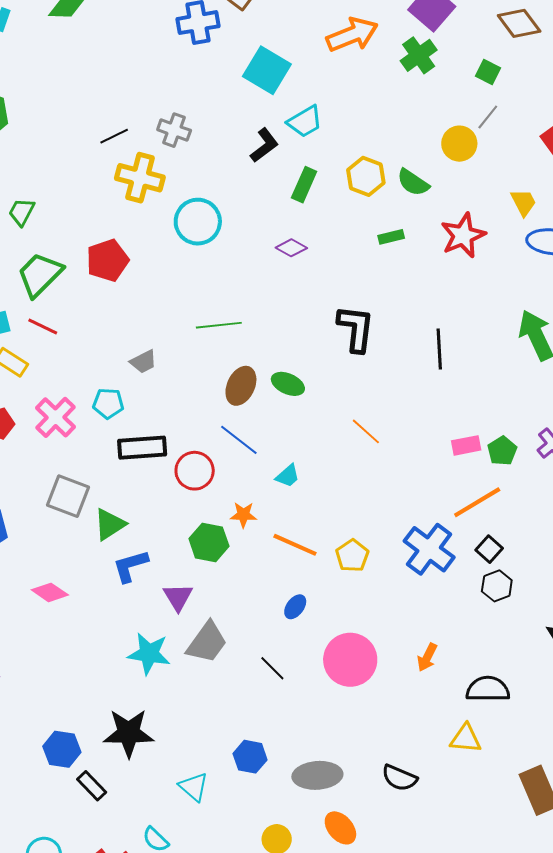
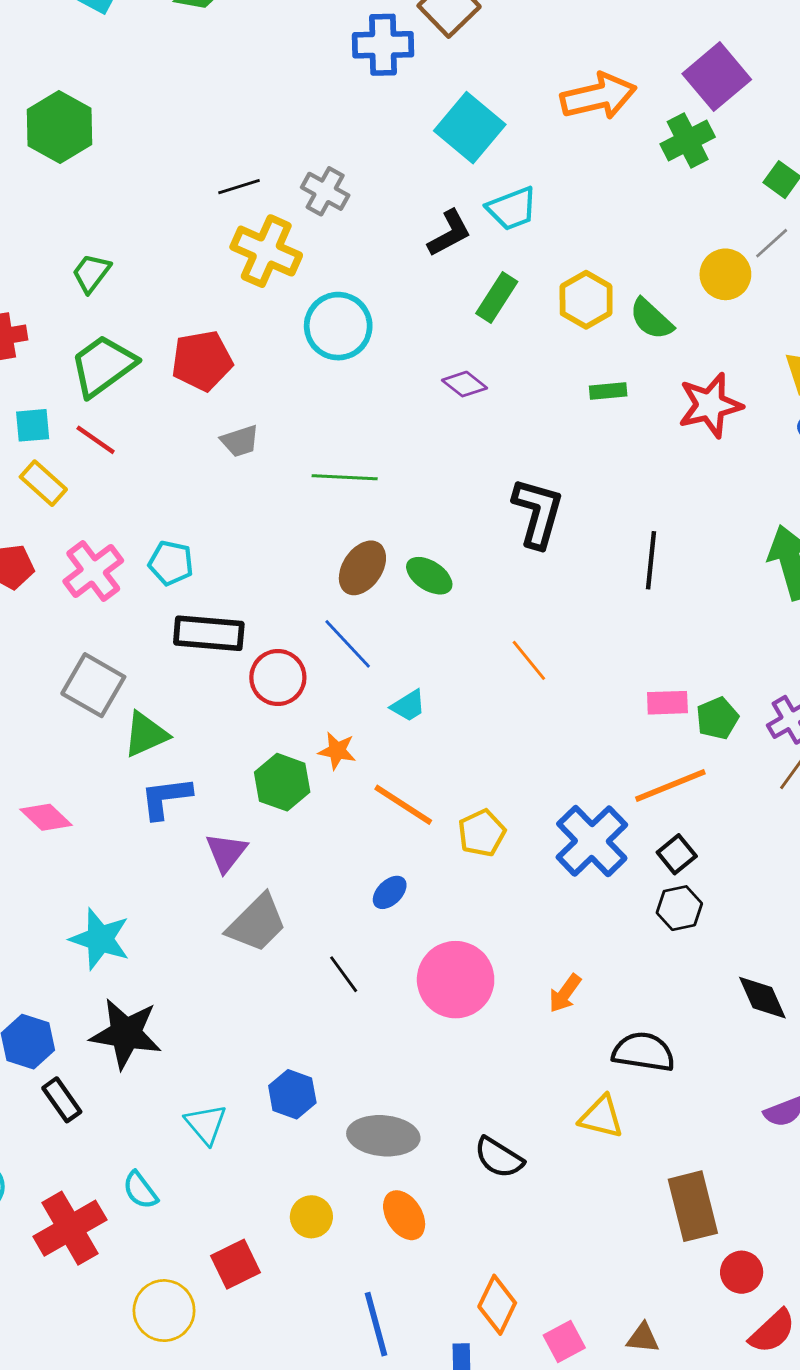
gray trapezoid: (143, 362) -> (240, 441), moved
cyan star: (149, 654) -> (100, 939), moved

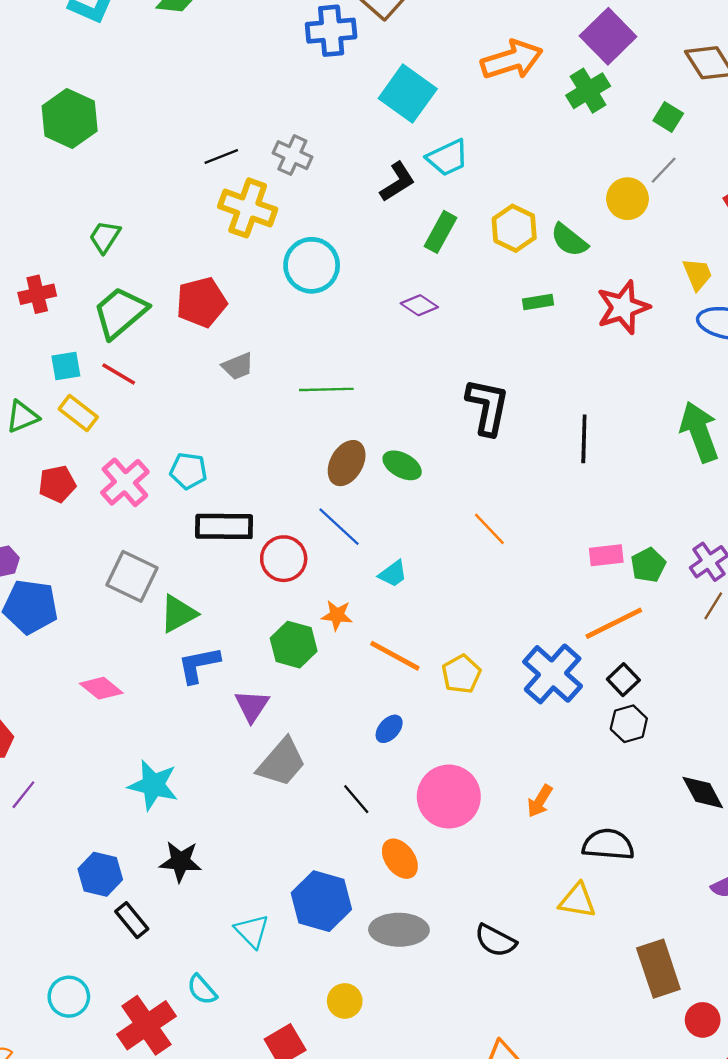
black star: (126, 1034) -> (180, 861), size x0.7
blue hexagon: (292, 1094) -> (321, 901), size x1.5
orange ellipse: (404, 1215) -> (400, 859), moved

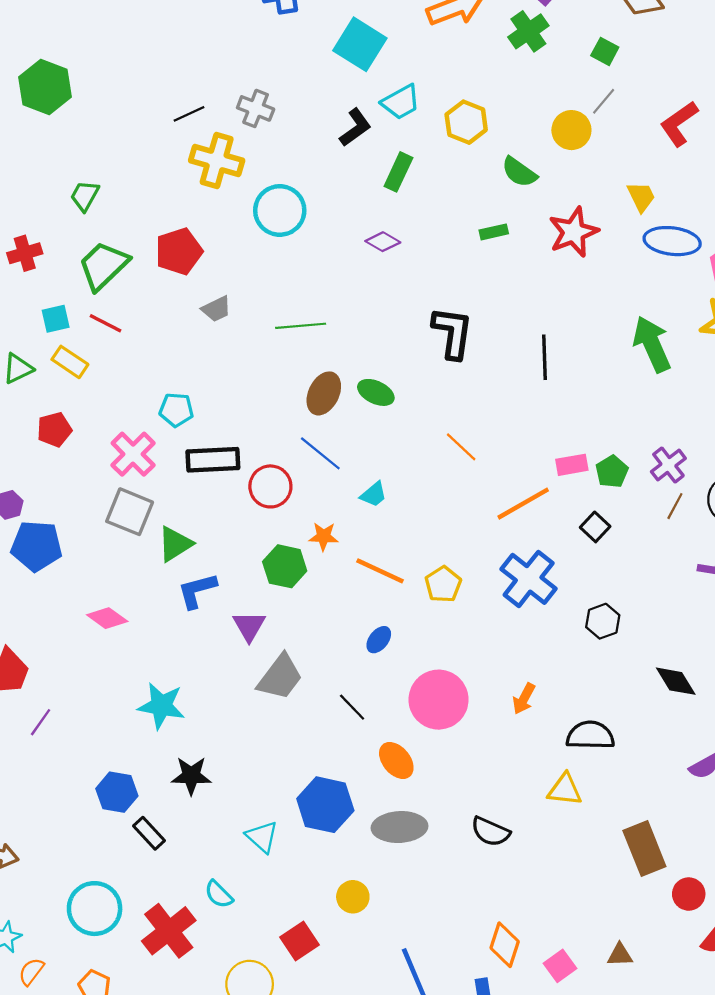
yellow hexagon: (514, 228) -> (466, 122), moved
pink cross: (125, 482) -> (133, 454), moved
orange line: (614, 623) -> (523, 504), moved
black square: (623, 680) -> (595, 527), moved
cyan circle: (69, 997) -> (95, 909), size x1.4

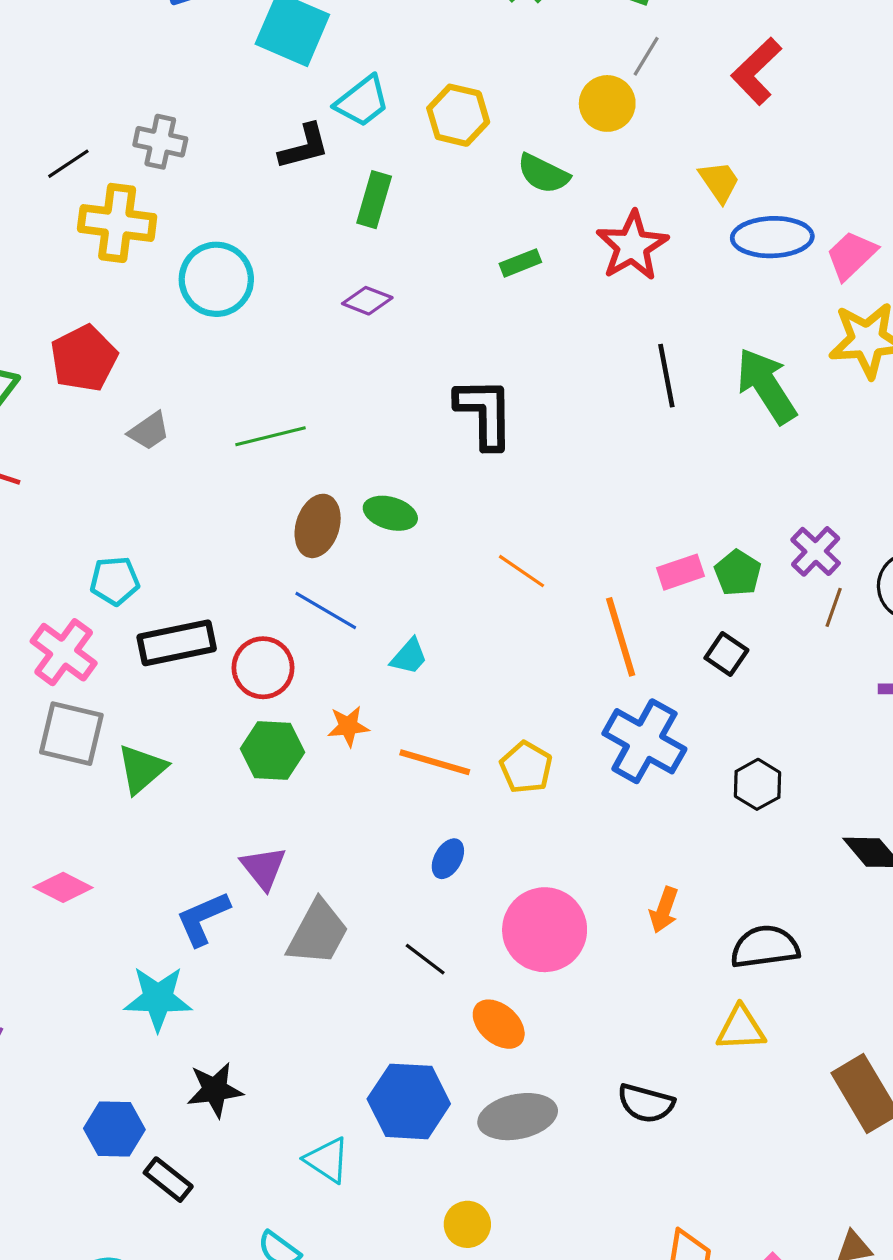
black L-shape: (355, 127) -> (304, 147), turned 30
black line: (544, 357) -> (666, 376), moved
orange line: (523, 504) -> (621, 637), turned -68
green hexagon: (285, 566) -> (273, 751), moved
blue L-shape: (197, 591) -> (203, 918), moved

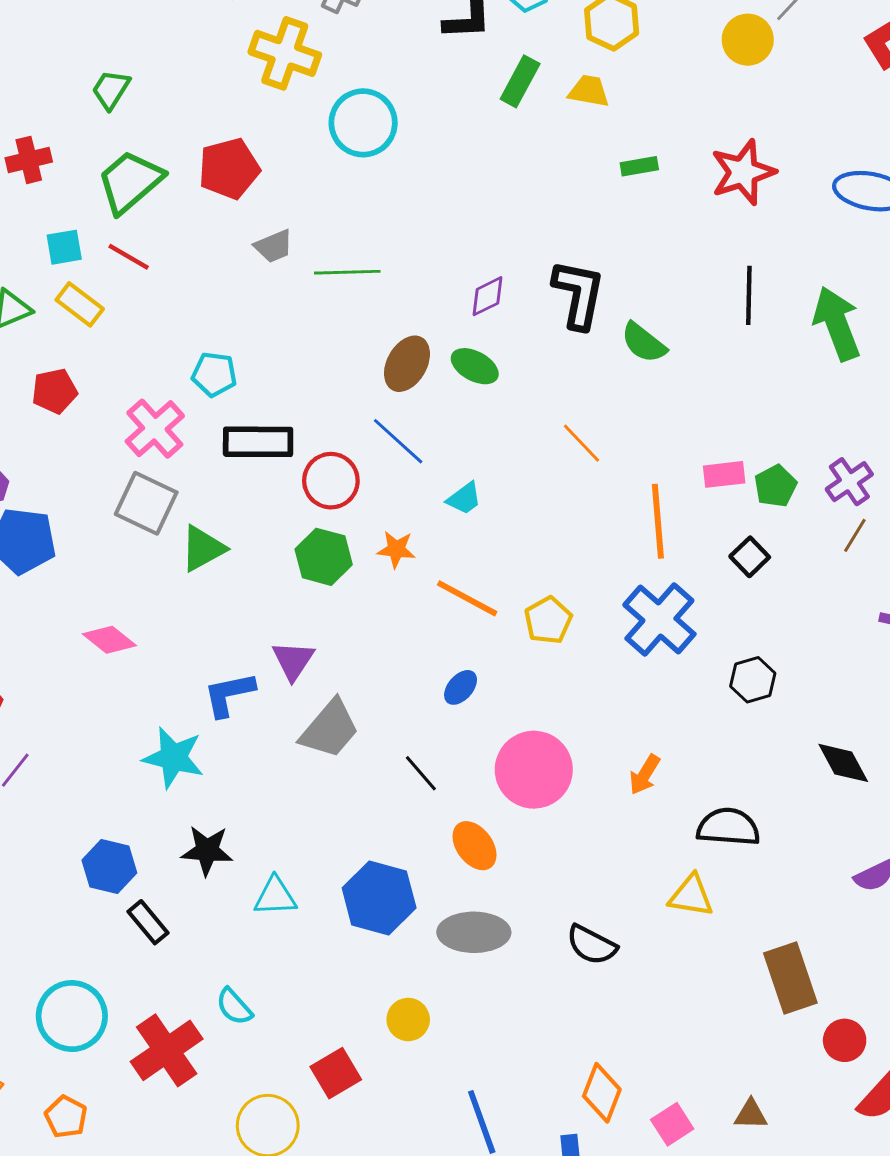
green semicircle: (543, 174) -> (644, 343), moved
yellow trapezoid: (719, 182) -> (589, 91), moved, turned -57
purple diamond: (367, 301) -> (487, 296), moved, turned -60
green line: (270, 436) -> (347, 272), moved
cyan triangle: (327, 1160) -> (275, 896), moved, turned -48

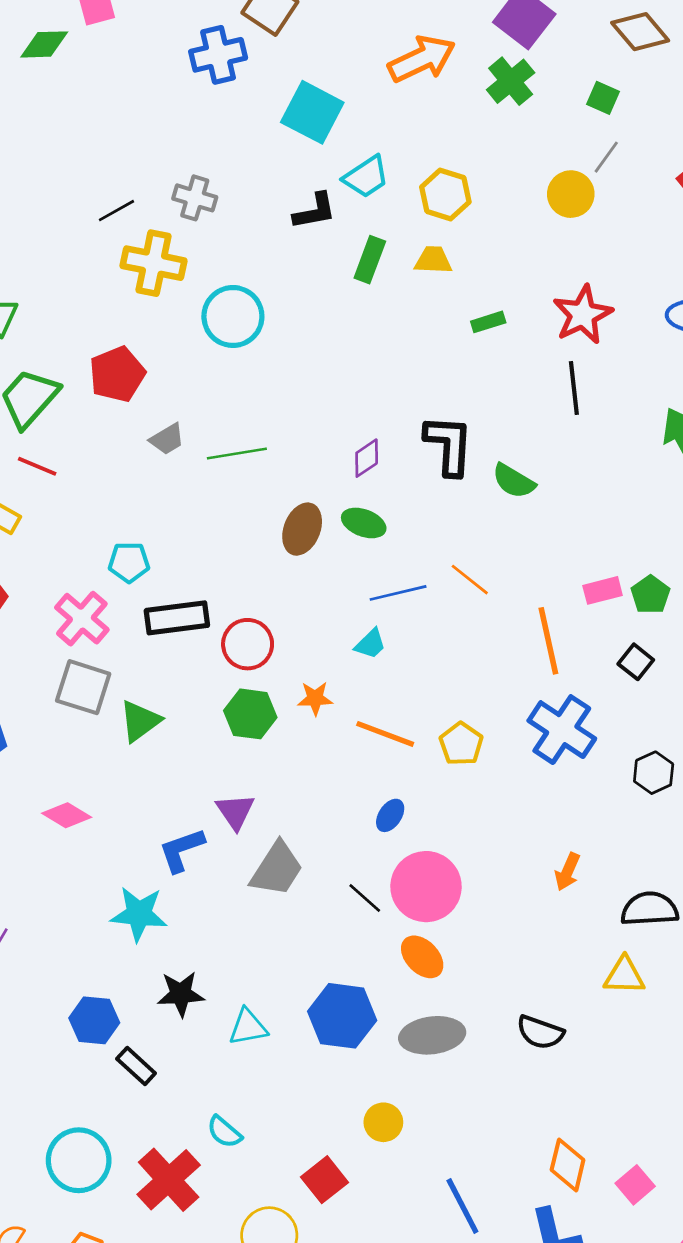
black line: (749, 295) -> (574, 388), moved
blue line: (398, 441) -> (398, 593), moved, turned -48
pink circle: (534, 770) -> (426, 887), moved

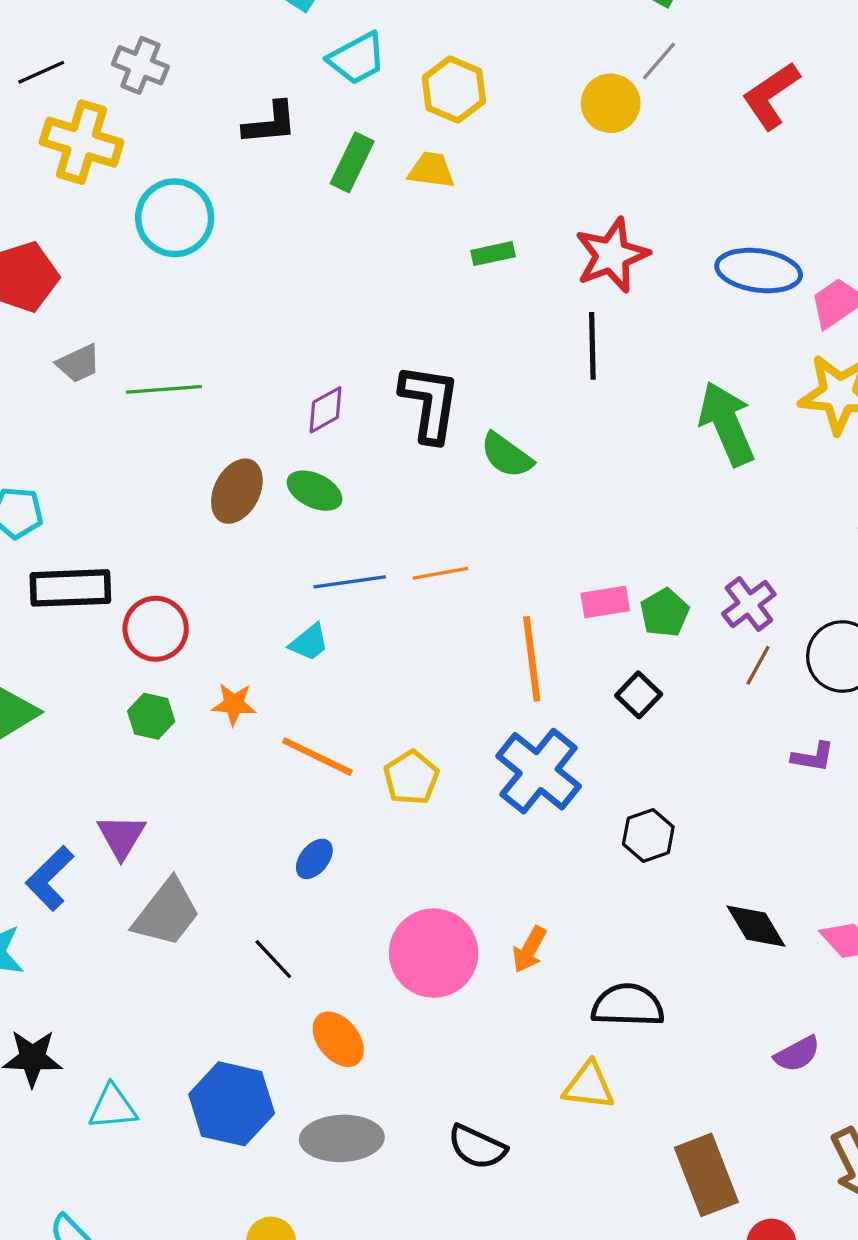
black L-shape: (315, 211) -> (270, 123), moved
orange line: (470, 580) -> (441, 573), turned -54
green hexagon: (250, 714) -> (151, 716), size x0.7
blue L-shape: (182, 850) -> (50, 878), turned -30
pink circle: (426, 887) -> (434, 953), moved

